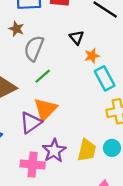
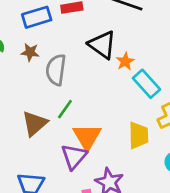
black triangle: (77, 37) -> (102, 45), size x1.6
green line: (43, 76) -> (65, 109), moved
yellow trapezoid: (87, 150) -> (138, 135), moved

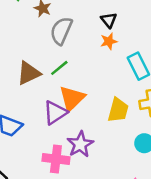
black triangle: (102, 45) -> (109, 20), size x0.6
orange star: (125, 61) -> (109, 41), moved

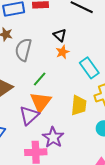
green line: (59, 68) -> (40, 79), moved

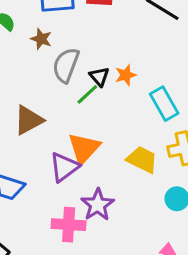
black triangle: (60, 35) -> (99, 76), moved
green line: (40, 79) -> (87, 94), moved
yellow trapezoid: (79, 105) -> (142, 160), turned -75

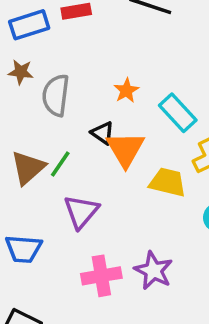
black triangle: (99, 76) -> (103, 133), moved
green line: (87, 94) -> (60, 164), moved
orange triangle: (84, 148) -> (125, 149), moved
purple star: (98, 205) -> (153, 271), moved

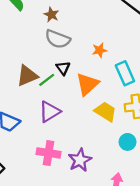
brown star: (21, 72) -> (51, 15), moved
gray semicircle: (56, 95) -> (58, 39), turned -95
black triangle: (103, 133) -> (63, 68), moved

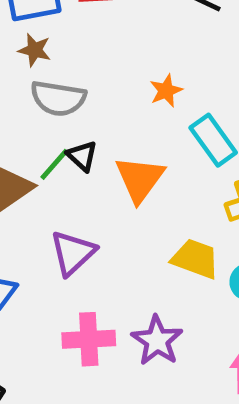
orange star: (100, 50) -> (166, 91), moved
green line: (47, 80) -> (54, 164), moved
yellow trapezoid: (105, 112) -> (195, 259), moved

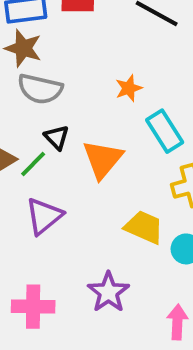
brown star: (35, 50) -> (23, 48), size x1.4
green line: (54, 164) -> (33, 164), moved
pink cross: (89, 339) -> (33, 307), moved

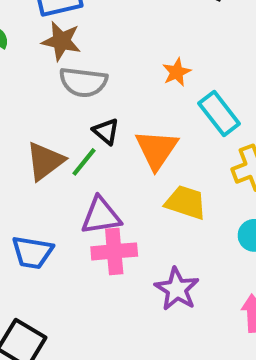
purple triangle: (44, 216) -> (101, 216), turned 36
yellow trapezoid: (144, 227) -> (186, 202), moved
pink cross: (33, 307) -> (114, 251), moved

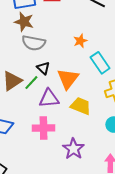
purple triangle: (101, 216) -> (49, 98), moved

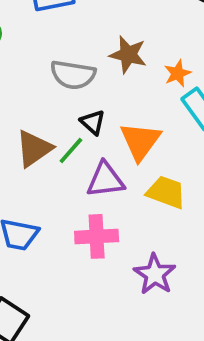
brown star: (24, 22) -> (128, 55), moved
orange star: (80, 41) -> (178, 73), moved

